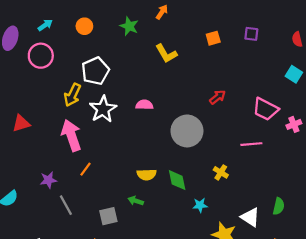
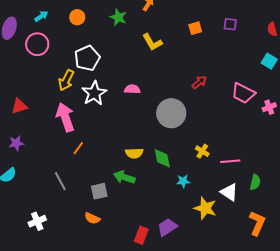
pink line: (251, 144) -> (230, 161), moved
purple star: (48, 180) -> (16, 143), moved
green arrow: (136, 201) -> (124, 177), size x1.5

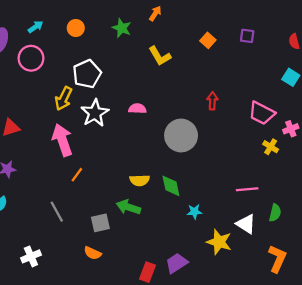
orange square: (195, 28) -> (208, 40), turned -32
red arrow: (199, 82) -> (212, 101), turned -49
yellow cross: (202, 151) -> (271, 147), moved

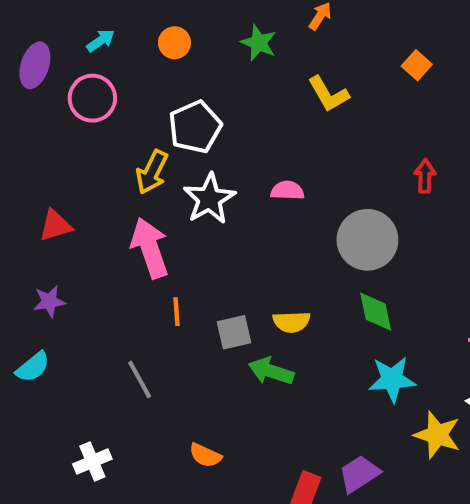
orange line: (77, 175) -> (177, 312), turned -40
green diamond: (171, 186) -> (376, 312), moved
cyan star: (194, 212) -> (392, 379), size x1.6
gray square: (100, 223) -> (234, 332), moved

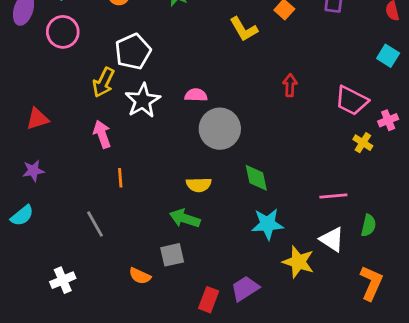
yellow L-shape: (328, 94) -> (244, 29), moved
gray circle: (367, 240) -> (220, 129), moved
pink arrow: (150, 248) -> (102, 134), size x0.7
gray square: (234, 332) -> (172, 255), moved

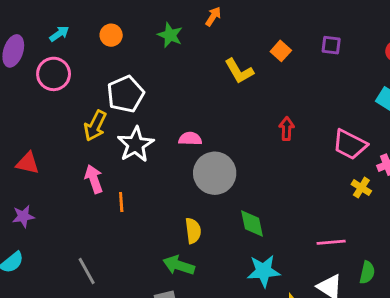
red triangle: (38, 119) -> (28, 163), turned 30
orange line: (120, 178) -> (121, 202), moved
yellow semicircle: (199, 185) -> (193, 231), turned -95

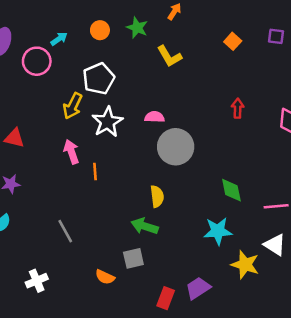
cyan arrow: (59, 34) -> (59, 39), moved
orange circle: (111, 35) -> (100, 30), moved
yellow L-shape: (239, 71) -> (169, 56), moved
green diamond: (252, 224) -> (231, 190), moved

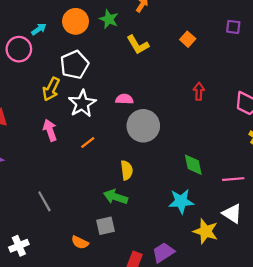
orange circle: (100, 30) -> (76, 21), size x1.5
orange square: (233, 41) -> (188, 39), moved
orange line: (95, 172) -> (88, 142), moved, turned 56

